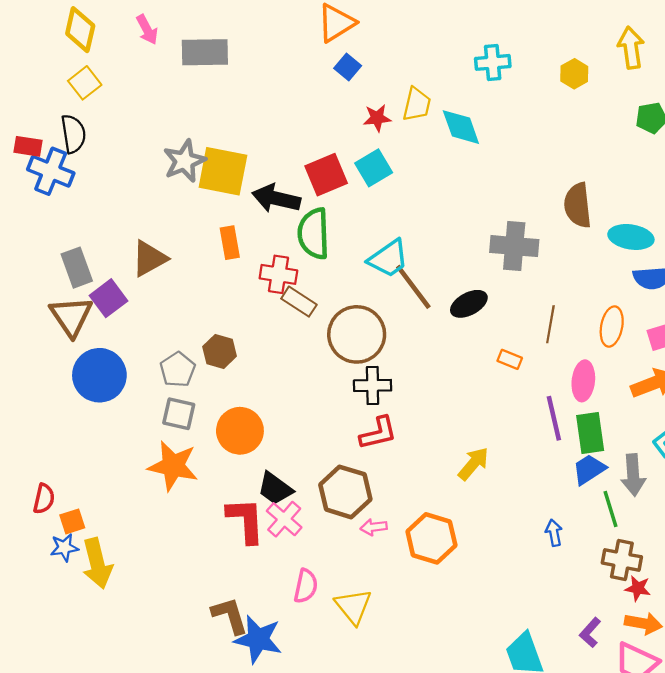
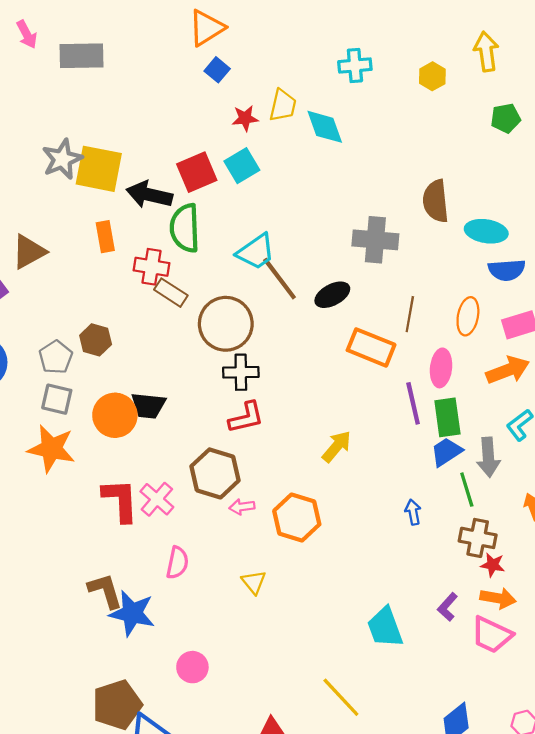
orange rectangle: (510, 359) -> (371, 347), size x2.0
black trapezoid: (275, 489) -> (148, 406), moved, turned -30
yellow triangle: (353, 606) -> (254, 582), moved, size x0.7

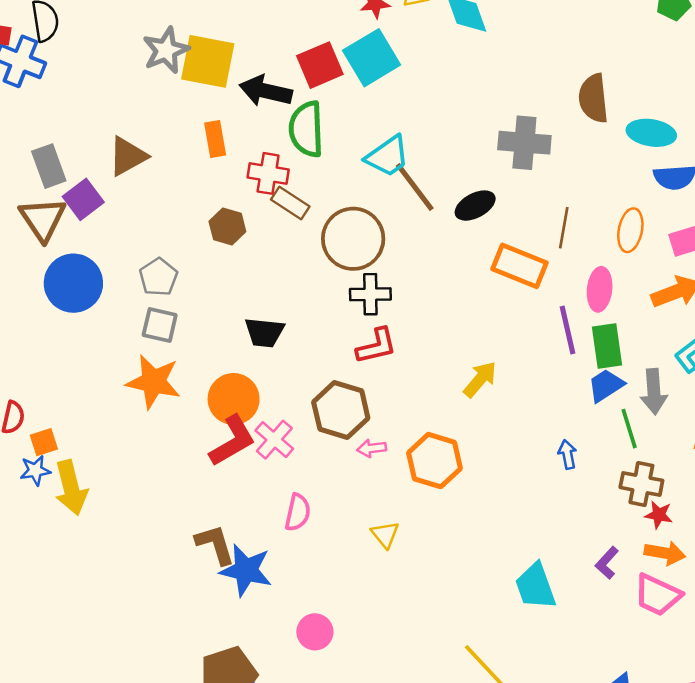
cyan square: (242, 166) -> (372, 58), size x1.4
brown hexagon: (96, 340) -> (227, 226), moved
orange circle: (115, 415) -> (234, 399), moved
red L-shape: (120, 500) -> (232, 441), turned 63

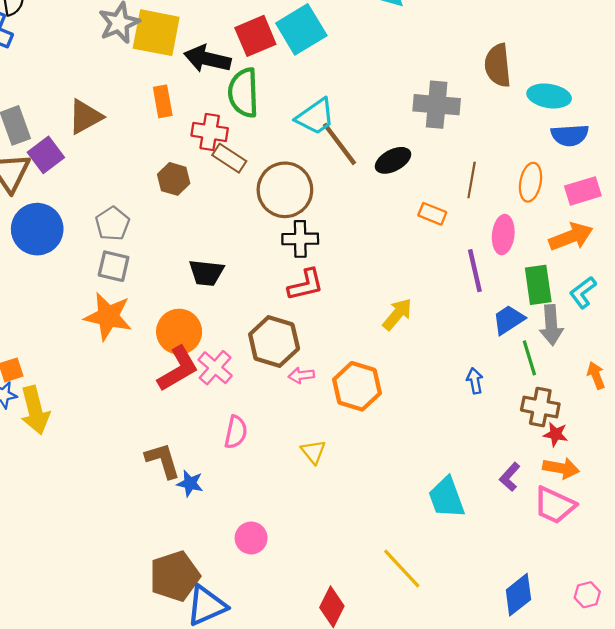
orange rectangle: (519, 266) -> (432, 214), size x0.6
green rectangle: (607, 346) -> (538, 285), moved
blue star: (246, 570) -> (190, 483), size x0.6

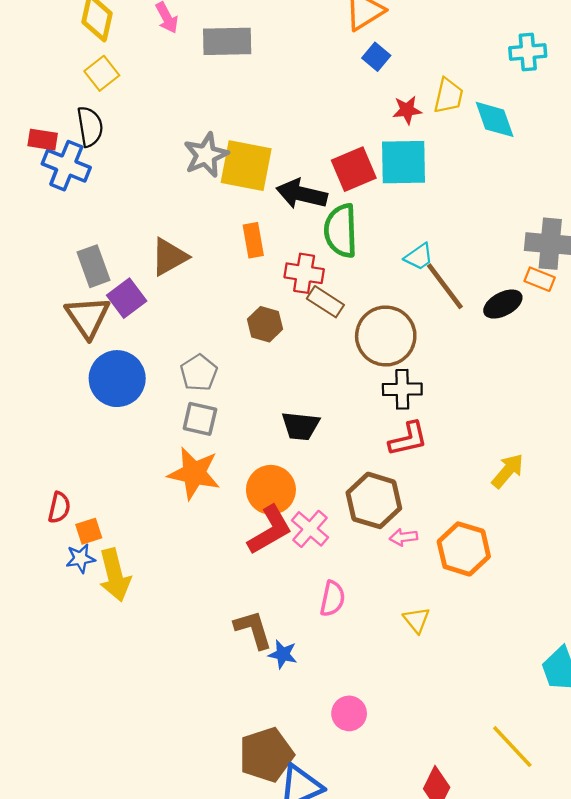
cyan square: (301, 29) -> (403, 162), turned 30
cyan trapezoid: (315, 117) -> (419, 257), size x0.7
orange rectangle: (432, 214) -> (540, 279), moved

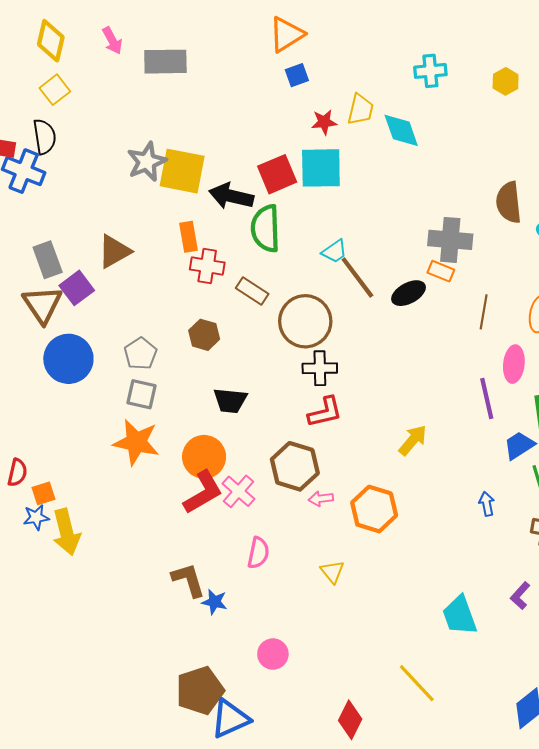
blue square: (376, 57) -> (297, 75), turned 30
red cross: (304, 273) -> (207, 266), moved
brown hexagon: (265, 324) -> (204, 335), moved

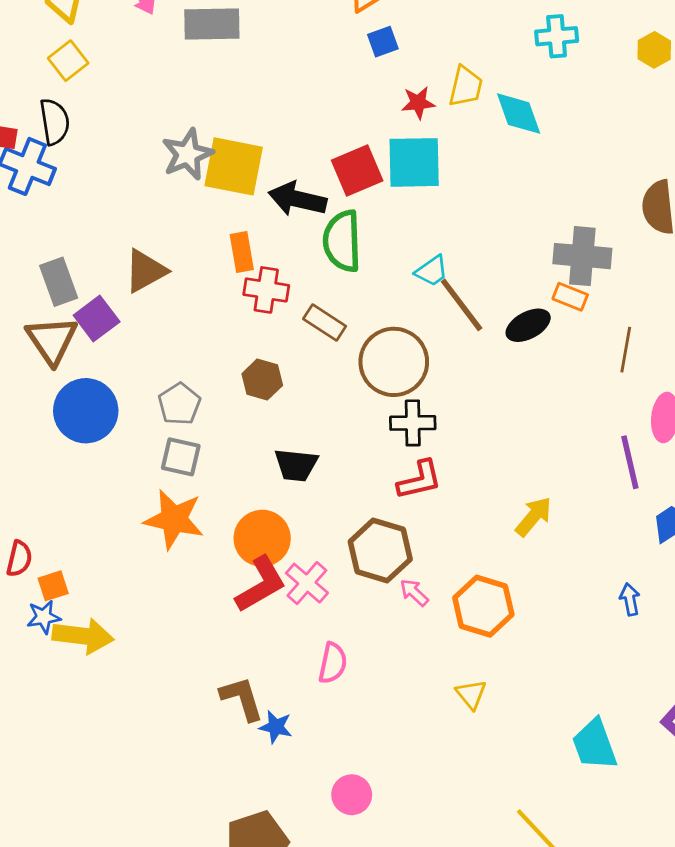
pink arrow: (321, 499) -> (414, 593), turned 50
yellow arrow: (66, 532) -> (83, 636), turned -69
yellow triangle: (332, 572) -> (471, 694), moved

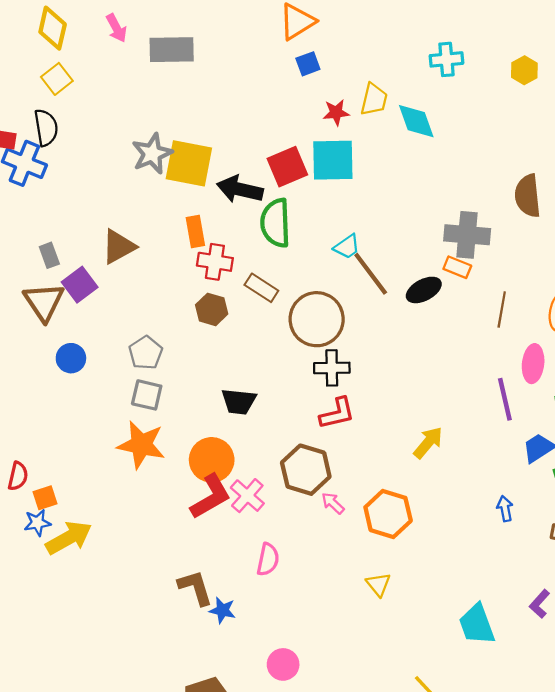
gray rectangle: (59, 282) -> (49, 255), size x0.7
brown hexagon: (262, 380) -> (212, 309), moved
blue circle: (86, 411) -> (71, 358), size x0.6
yellow arrow: (83, 636) -> (69, 538), turned -36

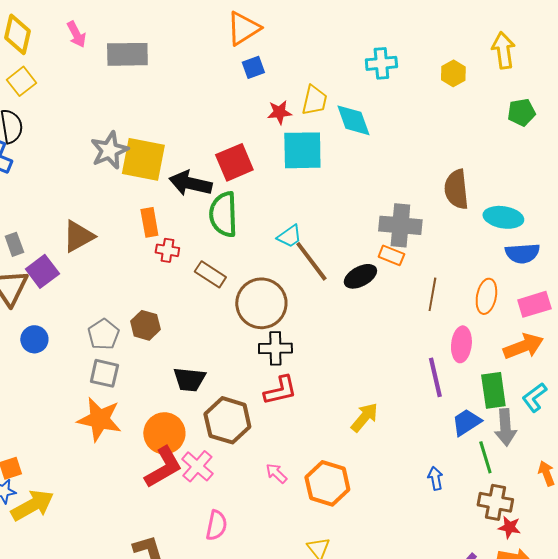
cyan square: (333, 160) -> (302, 150), moved
red cross: (215, 262) -> (167, 250), size x0.7
brown hexagon: (212, 309) -> (145, 325), moved
brown hexagon: (306, 470) -> (227, 420), moved

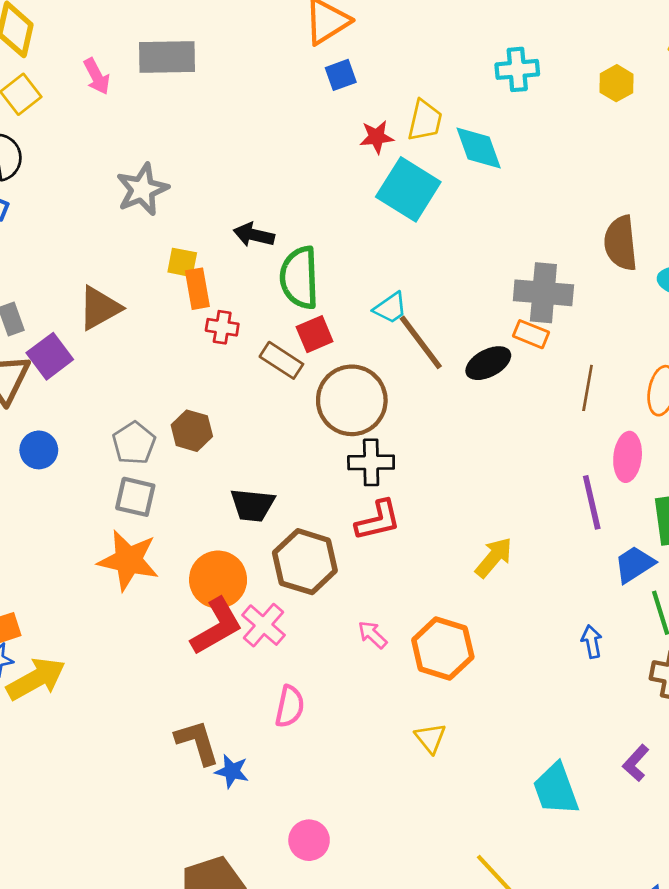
pink arrow: (76, 34) -> (97, 76), moved
cyan square: (302, 150) -> (408, 189), turned 33
yellow square: (143, 159) -> (182, 262), moved, size x0.5
red square: (234, 162) -> (315, 334), moved, size x0.7
black arrow: (190, 183) -> (254, 235), size x0.7

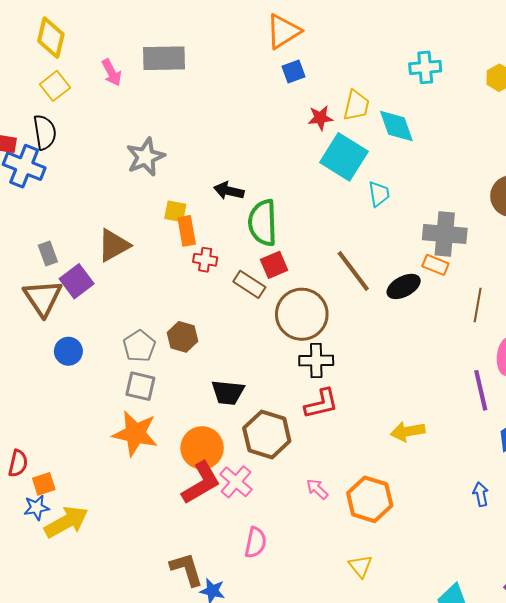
cyan trapezoid: (390, 308) -> (379, 194), moved, turned -64
yellow arrow: (494, 558) -> (408, 431), turned -140

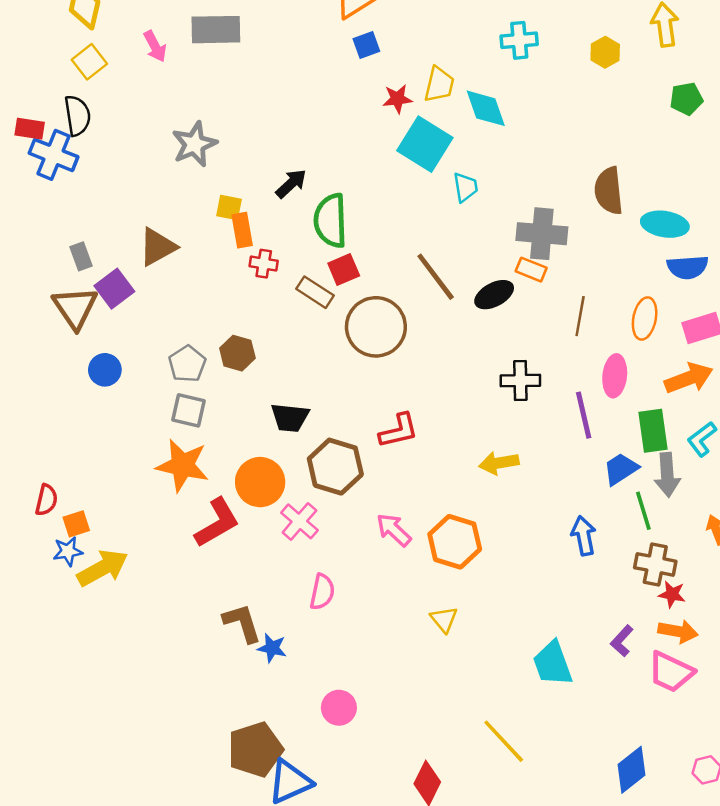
black arrow: (229, 191) -> (291, 184), turned 124
black cross: (316, 360) -> (520, 381), moved
red L-shape: (201, 483) -> (217, 523), moved
pink arrow: (317, 489) -> (394, 530), size x1.4
blue arrow: (481, 494) -> (584, 536), size x1.4

